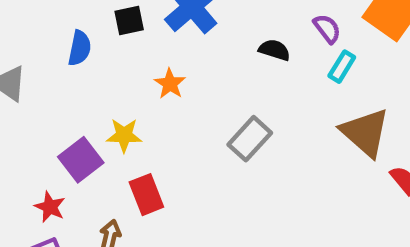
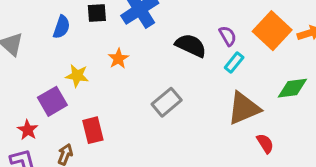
black semicircle: (274, 50) -> (191, 45), size x1.5
brown triangle: (365, 132) -> (244, 108), turned 48
yellow star: (124, 135) -> (77, 76), moved

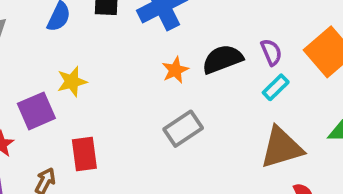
black semicircle: (191, 45) -> (222, 59), turned -52
orange star: (118, 59) -> (175, 70), moved
yellow star: (77, 76) -> (72, 82), turned -30

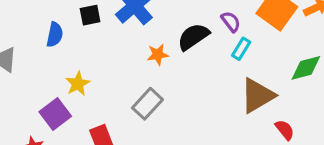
orange star: (175, 70) -> (158, 55), turned 30
gray rectangle: (183, 129) -> (147, 104), moved

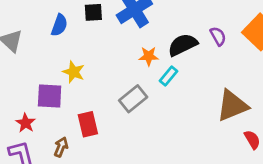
cyan rectangle: (241, 49) -> (169, 76), moved
yellow star: (78, 84) -> (74, 72), turned -30
purple square: (55, 114) -> (50, 96), turned 32

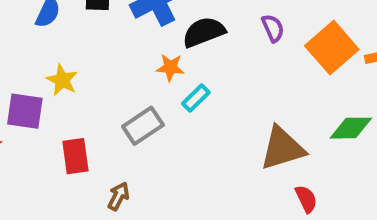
purple semicircle: (218, 36) -> (273, 28), moved
black semicircle: (183, 45) -> (204, 32), moved
brown arrow: (61, 147) -> (118, 196), moved

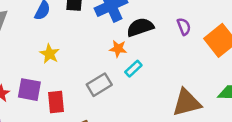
purple square: (25, 111) -> (29, 90), moved

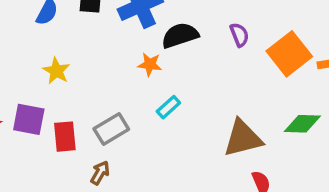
cyan rectangle: (133, 69) -> (168, 107), moved
gray rectangle: (99, 85) -> (111, 129), moved

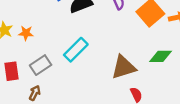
orange star: (150, 64) -> (26, 33), moved
cyan rectangle: (168, 107) -> (76, 50), size x1.6

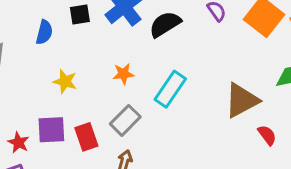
orange star: (26, 33) -> (123, 74), moved

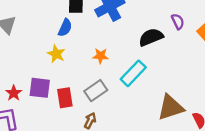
black semicircle: (165, 24) -> (151, 37), moved
blue semicircle: (44, 32) -> (65, 28), moved
brown triangle: (242, 100) -> (171, 108), moved

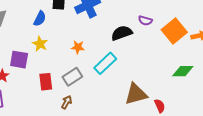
purple semicircle: (178, 21) -> (145, 21), turned 128
blue semicircle: (65, 28) -> (40, 19), moved
purple square: (40, 88) -> (19, 60), moved

